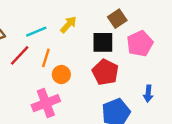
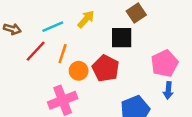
pink pentagon: (140, 44) -> (165, 63), moved
red pentagon: (105, 72) -> (106, 68), moved

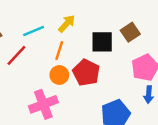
brown square: (136, 13) -> (130, 32), moved
orange line: (63, 54) -> (59, 51), moved

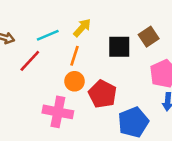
red pentagon: (86, 73) -> (103, 94), moved
pink cross: (43, 104) -> (58, 112), turned 32

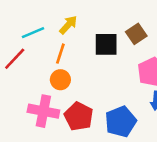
red pentagon: (103, 94) -> (79, 116), moved

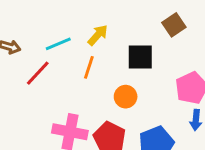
brown square: (136, 34) -> (174, 25), moved
orange circle: (60, 80) -> (126, 97), moved

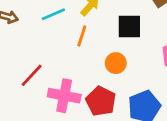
red line: (38, 73) -> (32, 75), moved

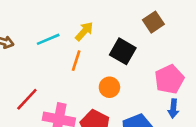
black square: (129, 26) -> (123, 51), turned 30

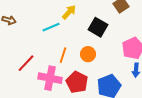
cyan line: (48, 39) -> (51, 27), moved
orange line: (76, 61) -> (63, 55), moved

